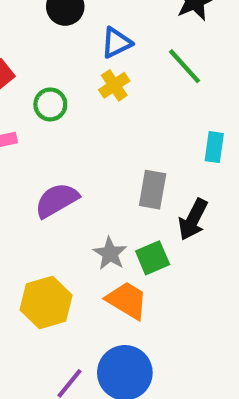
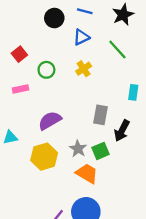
yellow cross: (114, 85) -> (84, 69), moved
yellow hexagon: (46, 302) -> (44, 157), moved

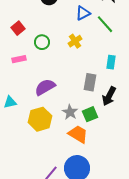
blue triangle: (81, 37) -> (83, 13), moved
cyan rectangle: (133, 92) -> (111, 62), moved

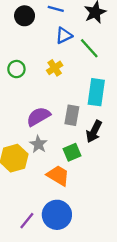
cyan rectangle: (111, 62) -> (96, 92), size x1.6
purple semicircle: (45, 87) -> (38, 116), moved
gray star: (70, 112) -> (38, 144), moved

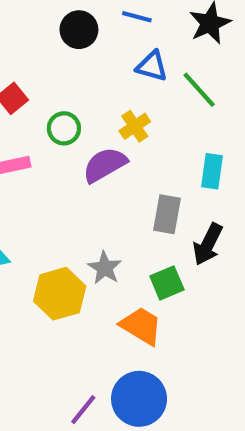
blue triangle: (64, 35) -> (152, 66), turned 42
cyan rectangle: (96, 92) -> (212, 171), size x0.7
purple semicircle: (38, 116) -> (105, 165), moved

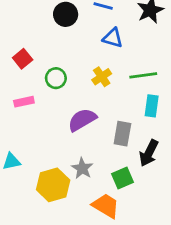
green line: (199, 90) -> (143, 75), moved, turned -56
purple semicircle: (105, 165) -> (82, 120), moved

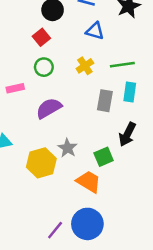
red square: (23, 59) -> (41, 37), moved
purple semicircle: (82, 120) -> (49, 108), moved
gray rectangle: (122, 134) -> (105, 101), moved

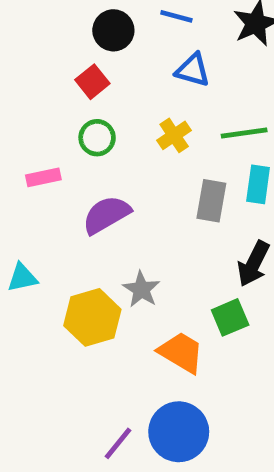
green square: (104, 157) -> (230, 317), moved

